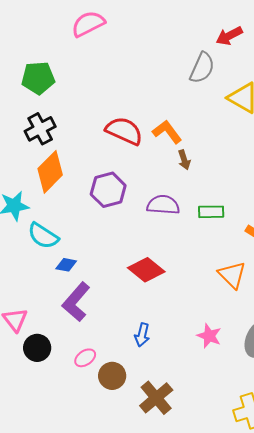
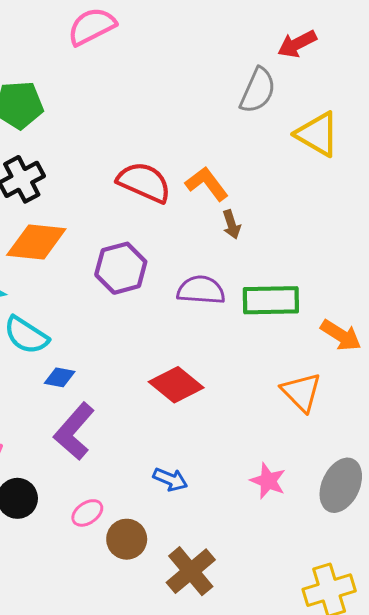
orange diamond: (50, 172) -> (36, 242), turned 51
green rectangle: (211, 212) -> (271, 300), size x1.5
blue arrow: (142, 335) -> (170, 479), turned -80

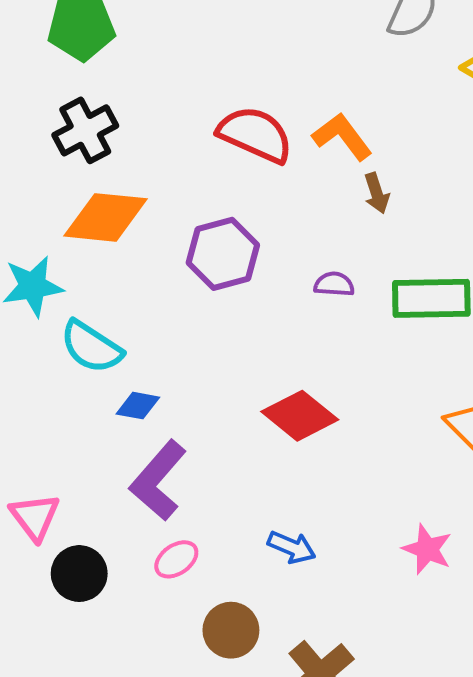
purple semicircle: (201, 290) -> (334, 284), size x0.6
pink ellipse: (87, 513) -> (176, 559), moved

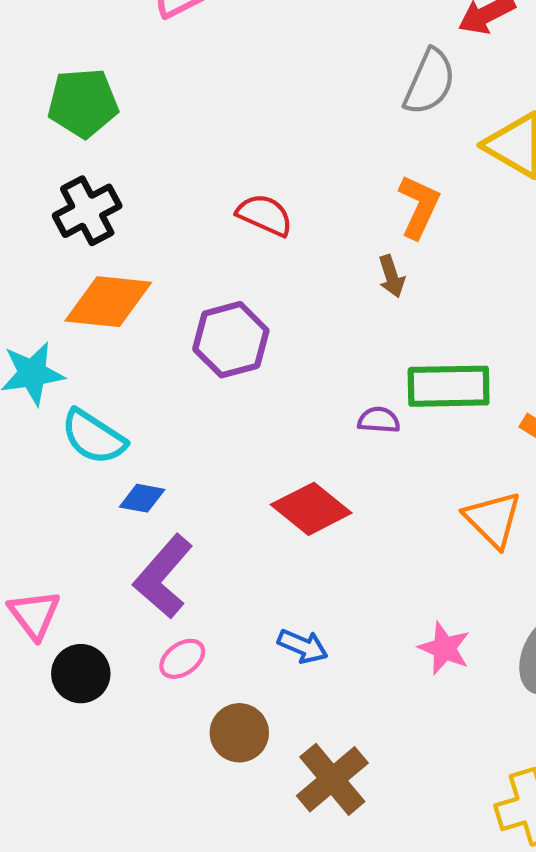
red semicircle: (255, 134) -> (265, 215), size x0.7
orange L-shape: (342, 136) -> (419, 207), moved, turned 62
purple semicircle: (334, 284) -> (379, 420), moved

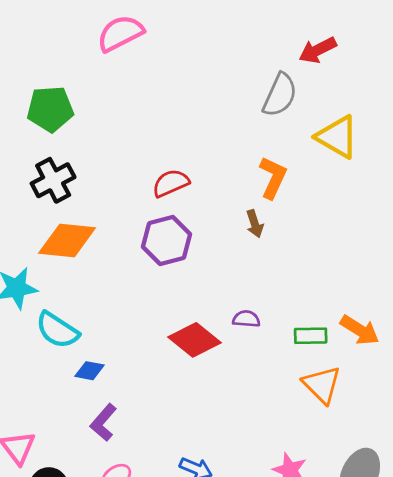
red semicircle: (265, 215) -> (171, 183), turned -48
purple hexagon: (231, 340) -> (166, 241), moved
green rectangle: (449, 386) -> (311, 336), moved, size x0.6
red diamond: (311, 509) -> (194, 340), moved
purple L-shape: (163, 576) -> (103, 423), size x0.7

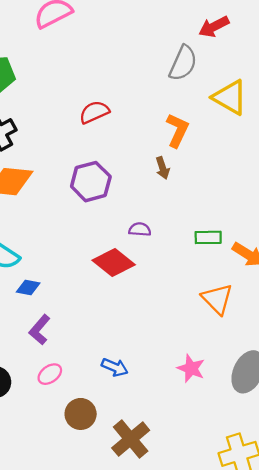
red semicircle: (171, 183) -> (94, 112), moved
purple semicircle: (246, 319) -> (140, 229), moved
green rectangle: (311, 336) -> (208, 237), moved

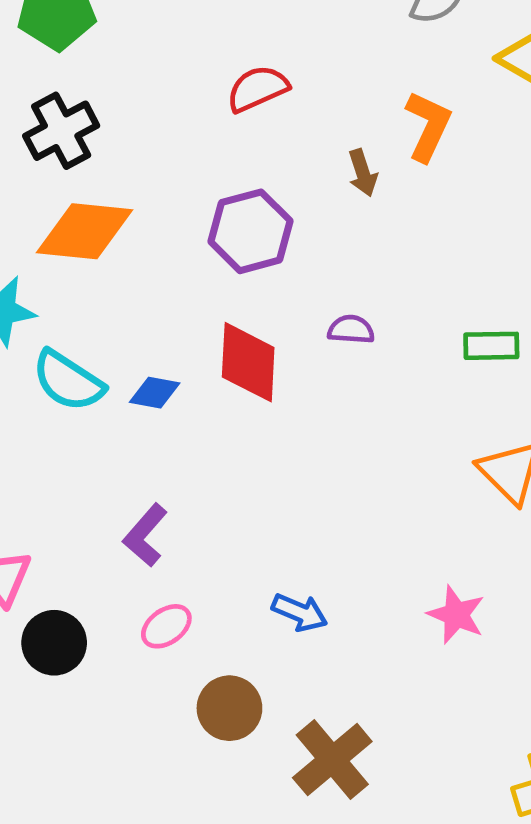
brown arrow: (163, 168) -> (363, 173), moved
red diamond: (114, 262) -> (248, 362), moved, turned 54
blue diamond: (28, 288) -> (155, 393), moved

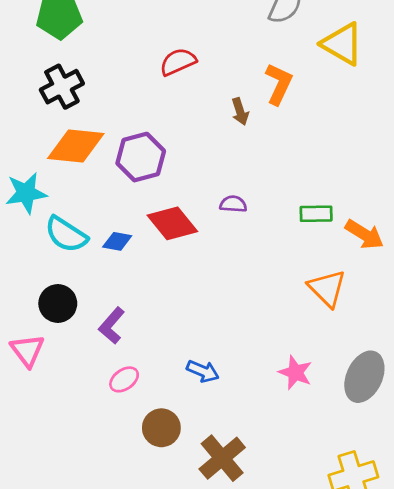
purple hexagon: (250, 231) -> (141, 157), moved
red diamond: (248, 362) -> (172, 223), turned -42
black circle: (54, 643) -> (58, 303), moved

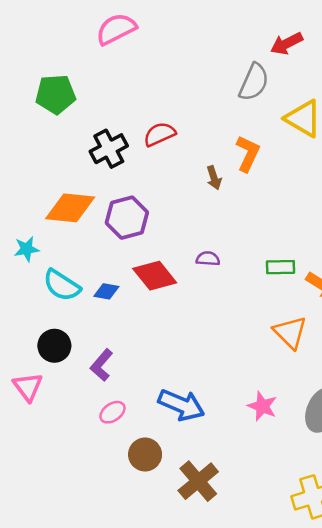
black cross: (62, 87) -> (109, 149), moved
cyan star: (26, 193) -> (27, 249), size x0.7
blue arrow: (203, 371) -> (181, 405), size x1.6

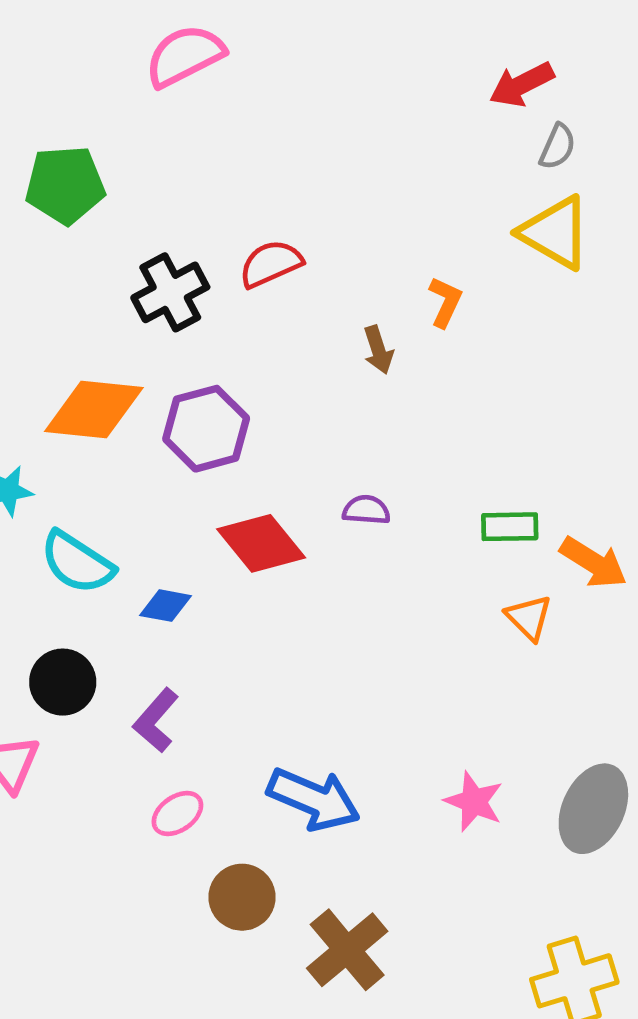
gray semicircle: (254, 82) -> (558, 147), moved, size x0.6
orange L-shape: (248, 154) -> (445, 302), size x0.7
blue diamond: (106, 291) -> (166, 606), moved
orange triangle: (290, 332) -> (529, 617), moved, size x0.7

